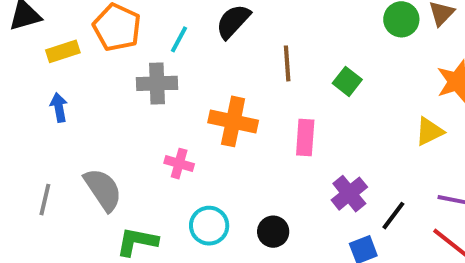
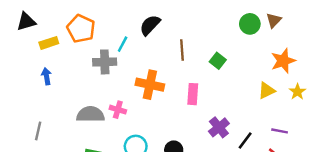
cyan line: (179, 39) -> (123, 44), moved
gray semicircle: (103, 190) -> (90, 114), moved, turned -56

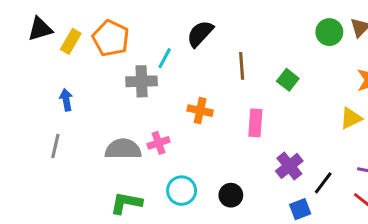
yellow rectangle: (49, 43) -> (71, 41), moved, turned -42
orange cross: (150, 85) -> (200, 111), size x0.7
pink cross: (118, 110) -> (159, 143), turned -35
gray line: (38, 131) -> (55, 146), moved

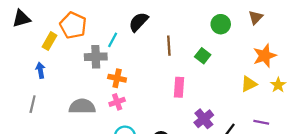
green circle: (329, 32) -> (221, 24), moved
yellow rectangle: (71, 41) -> (49, 41), moved
orange cross: (200, 111) -> (117, 78), moved
pink cross: (159, 143) -> (117, 102), moved

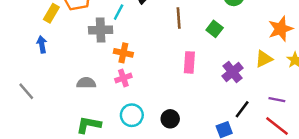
gray line: (33, 104) -> (26, 91), moved, turned -54
gray semicircle: (82, 106) -> (86, 83), size x0.7
purple cross: (204, 119) -> (233, 72), moved

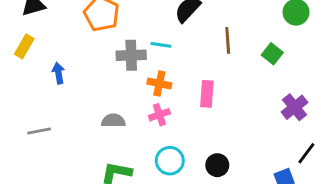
cyan line: (119, 12) -> (161, 45), moved, turned 70
yellow rectangle: (51, 13) -> (24, 46), moved
pink rectangle: (189, 62) -> (207, 94), moved
gray line: (26, 91) -> (39, 131), turned -60

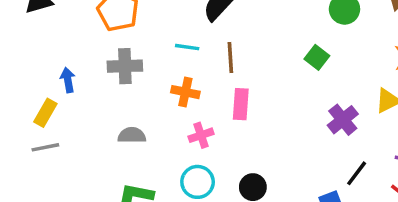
brown line: (228, 40) -> (230, 57), moved
yellow rectangle: (24, 46) -> (45, 113), moved
gray cross: (131, 55) -> (125, 66), moved
pink cross: (159, 115) -> (201, 135), moved

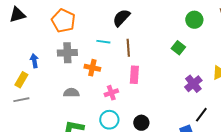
orange cross: (185, 92) -> (92, 68), moved

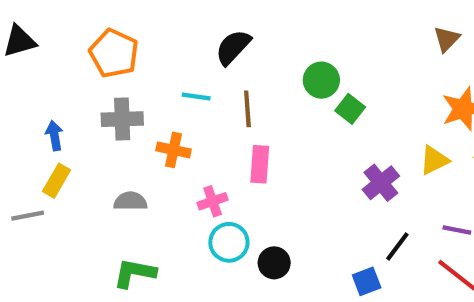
green circle: (194, 20) -> (321, 80), moved
yellow rectangle: (21, 80) -> (56, 181), moved
cyan circle: (109, 120) -> (229, 242), moved

